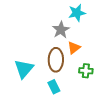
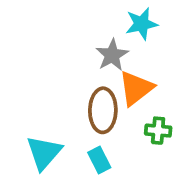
orange triangle: (74, 48) -> (136, 88), size x1.5
cyan triangle: (24, 69) -> (44, 153), moved

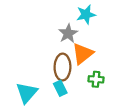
cyan rectangle: (99, 160) -> (60, 88), moved

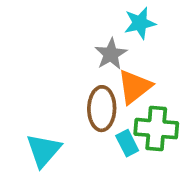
green cross: (96, 79) -> (156, 129), size x1.6
cyan rectangle: (60, 88) -> (127, 143), moved

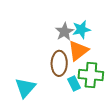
cyan star: (140, 23) -> (81, 30), moved

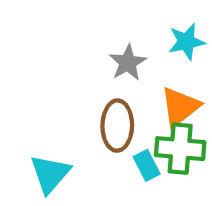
cyan star: (81, 30) -> (186, 42), moved
orange triangle: (78, 51) -> (180, 107), moved

